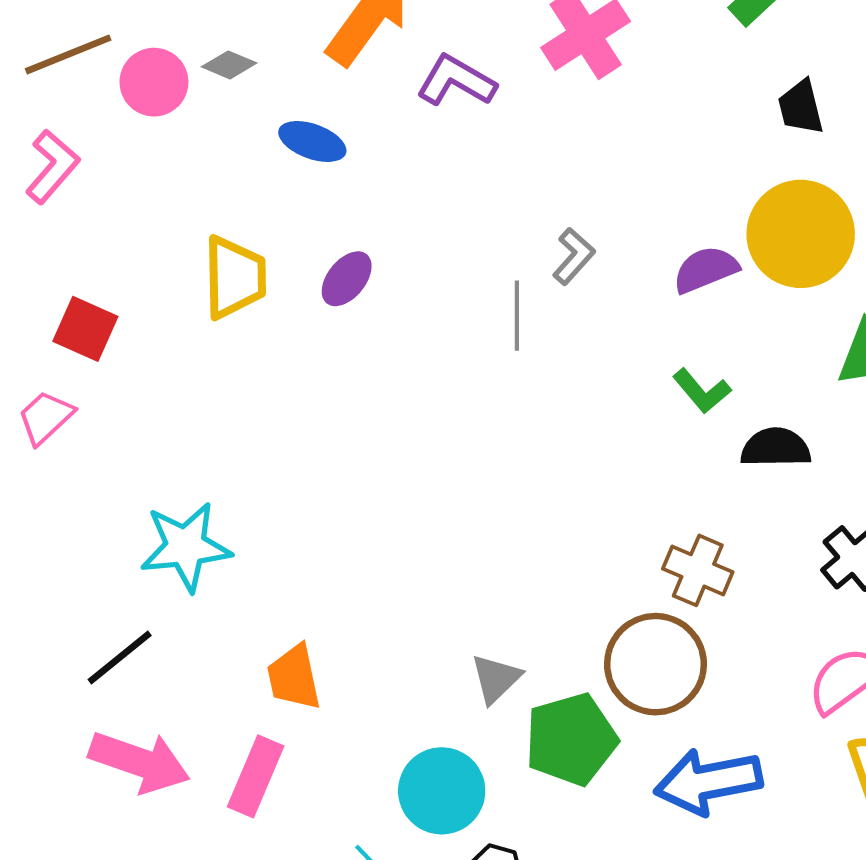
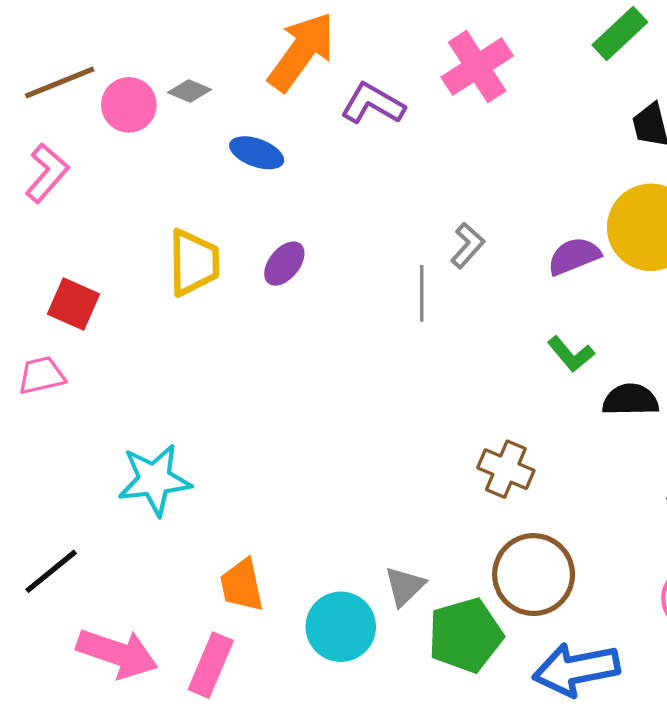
pink trapezoid: (46, 417) -> (42, 375), turned 30
brown cross: (698, 570) -> (506, 469), moved
black line: (120, 658) -> (51, 571), moved
cyan circle: (442, 791) -> (341, 627), moved

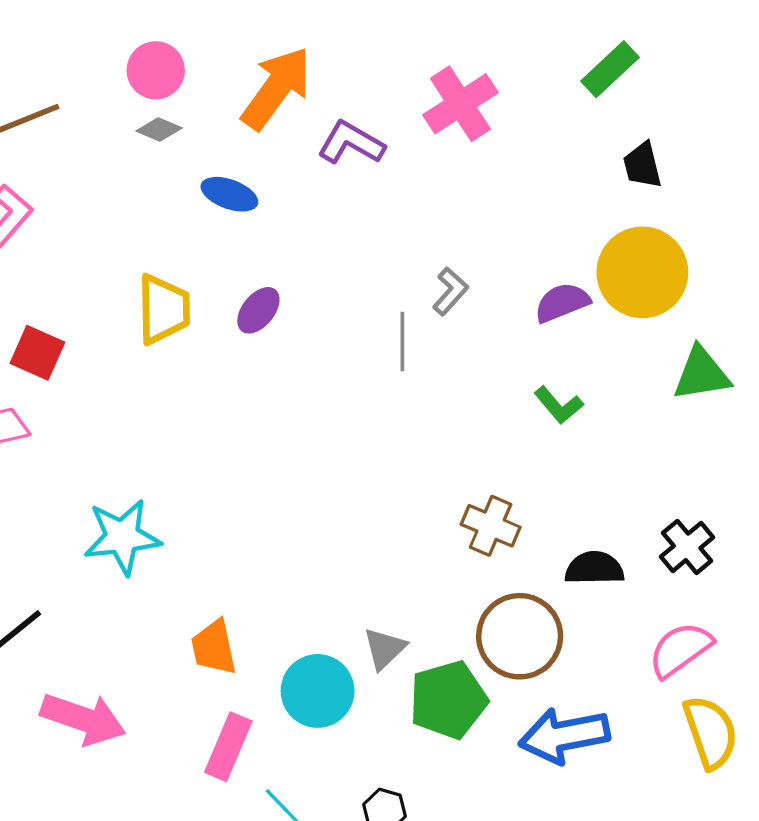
pink circle: (129, 105) -> (156, 70), moved
black semicircle: (630, 400) -> (594, 568), moved
pink rectangle: (211, 665) -> (228, 747), moved

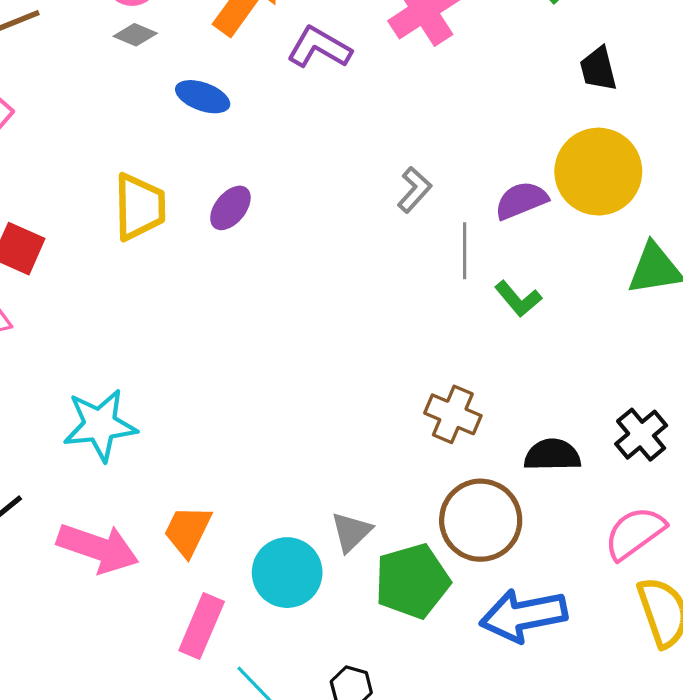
gray line: (402, 342) -> (465, 251), moved
orange trapezoid: (214, 647) -> (188, 531), turned 38
pink arrow: (83, 719) -> (98, 548), moved

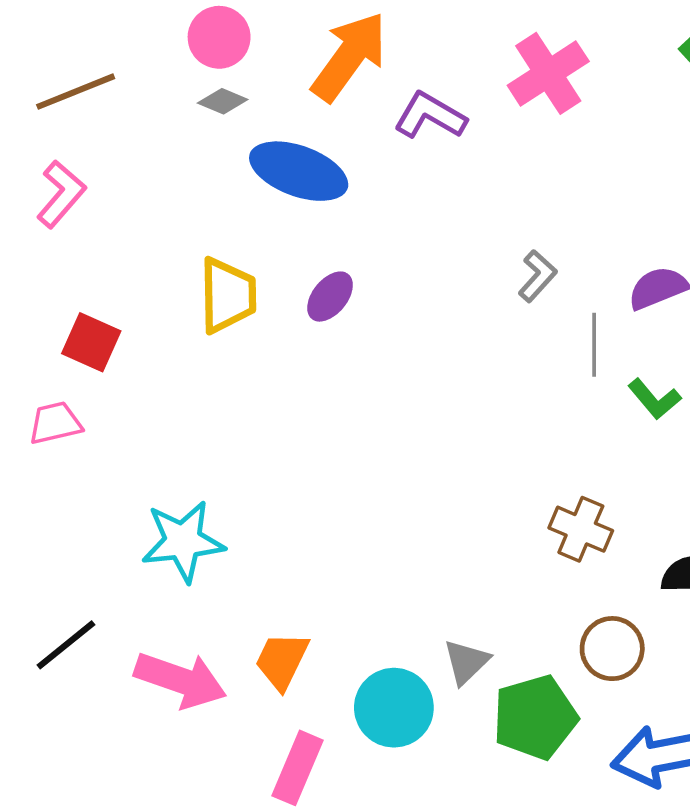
blue ellipse: (203, 97) -> (299, 171), size x1.6
brown circle: (481, 520) -> (612, 649), size x0.7

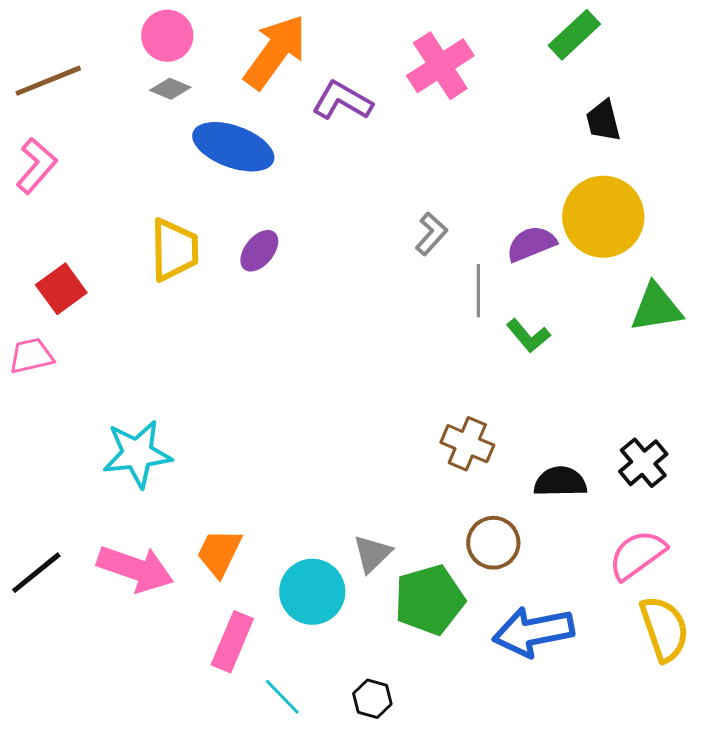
red square: (91, 342) -> (61, 289), turned 30
black line: (66, 645) -> (36, 573), moved

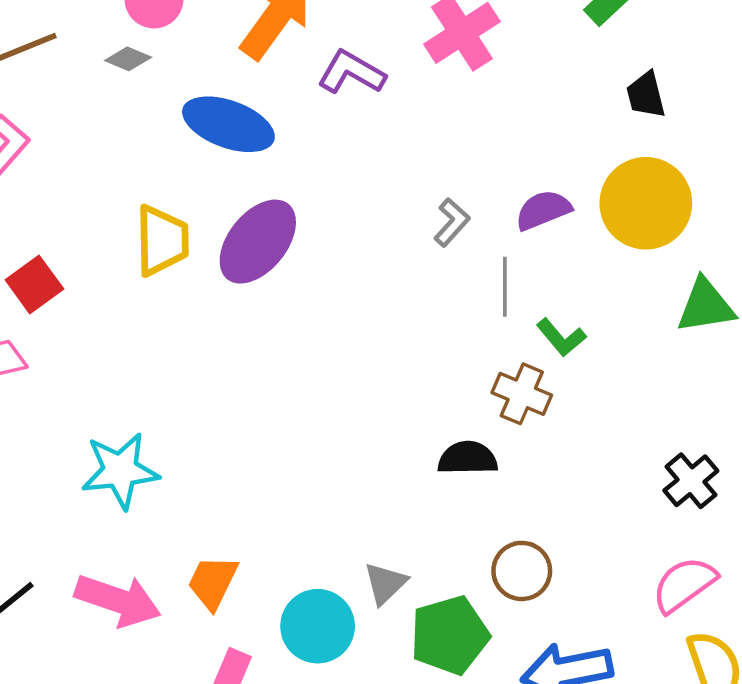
gray diamond: (170, 89) -> (128, 59), moved
purple semicircle: (531, 244) -> (543, 210), moved
purple ellipse: (259, 251) -> (258, 242), size x1.8
brown cross: (467, 444) -> (522, 394), moved
black semicircle: (560, 482) -> (468, 458), moved

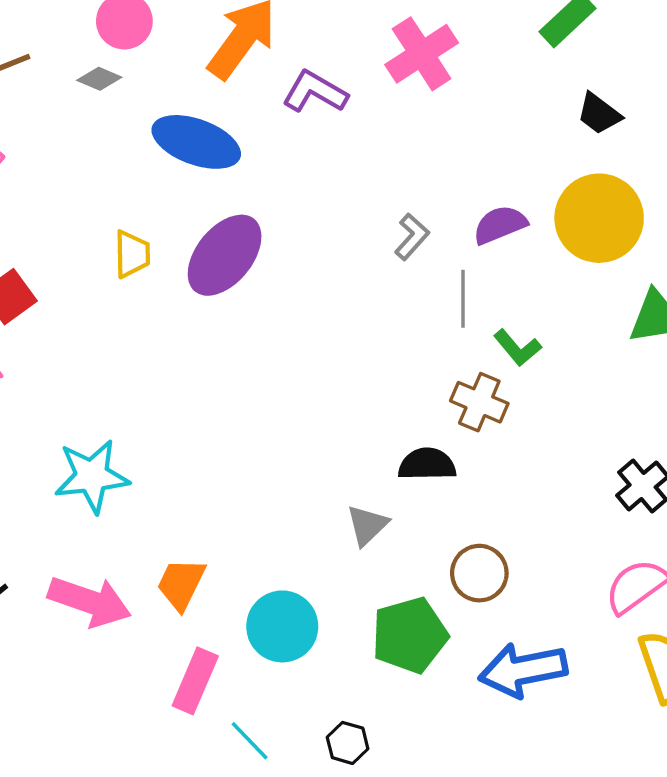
black trapezoid: (646, 95) -> (599, 114), turned -39
yellow trapezoid: (162, 240) -> (132, 254), size x0.7
gray triangle: (385, 583) -> (367, 525), moved

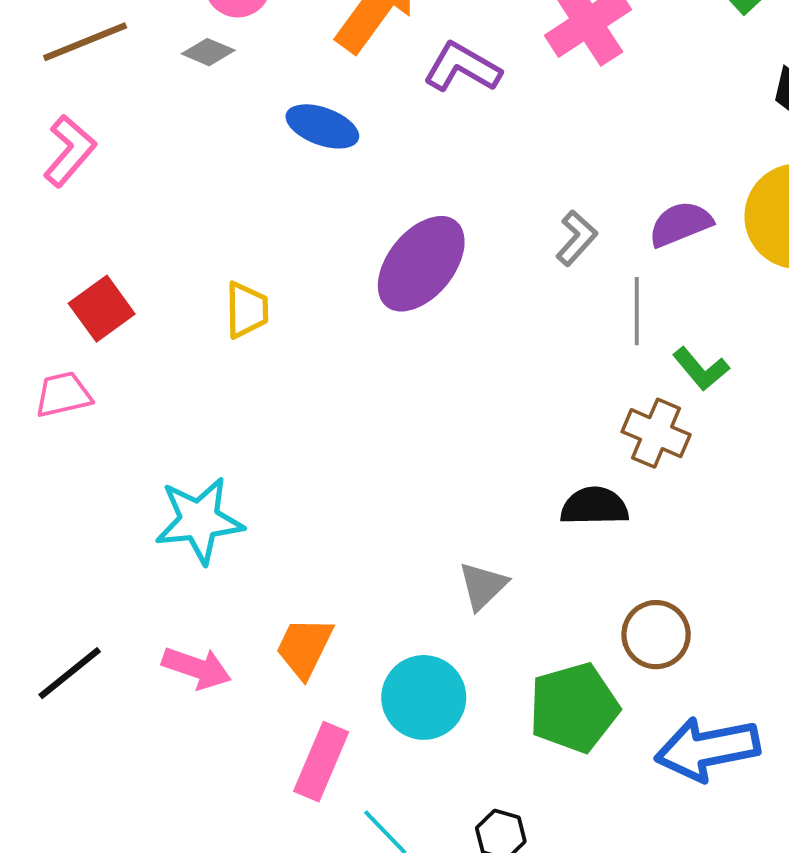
blue ellipse: (196, 142) -> (322, 126), size x0.7
yellow trapezoid: (132, 254) -> (247, 310), moved
purple ellipse: (225, 255) -> (421, 264), moved
gray triangle: (367, 525) -> (483, 586), moved
pink arrow: (90, 601) -> (197, 668), size x0.7

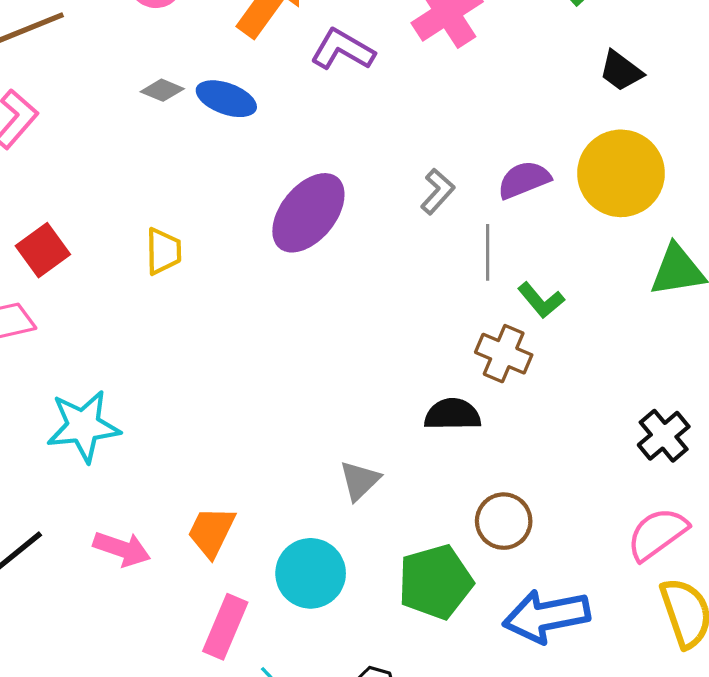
gray diamond: (208, 52) -> (162, 90), moved
cyan star: (199, 520) -> (83, 426), moved

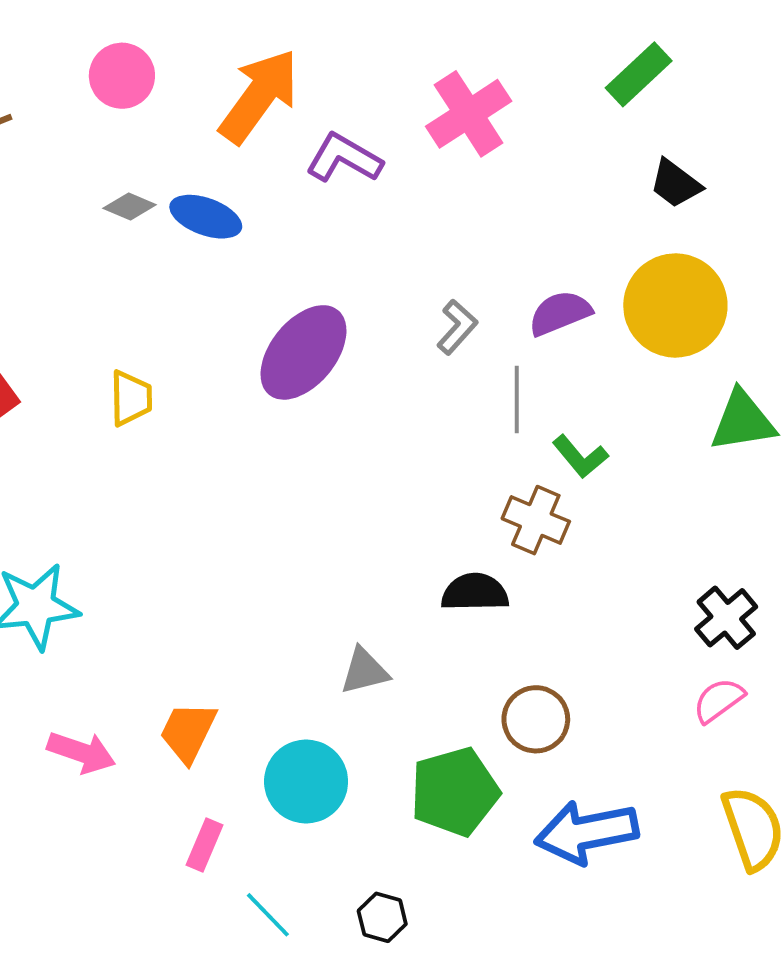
gray triangle: (360, 481) -> (364, 671), turned 30
pink semicircle: (657, 534) -> (719, 700), moved, size x0.7
pink rectangle: (225, 627) -> (204, 845), size x0.7

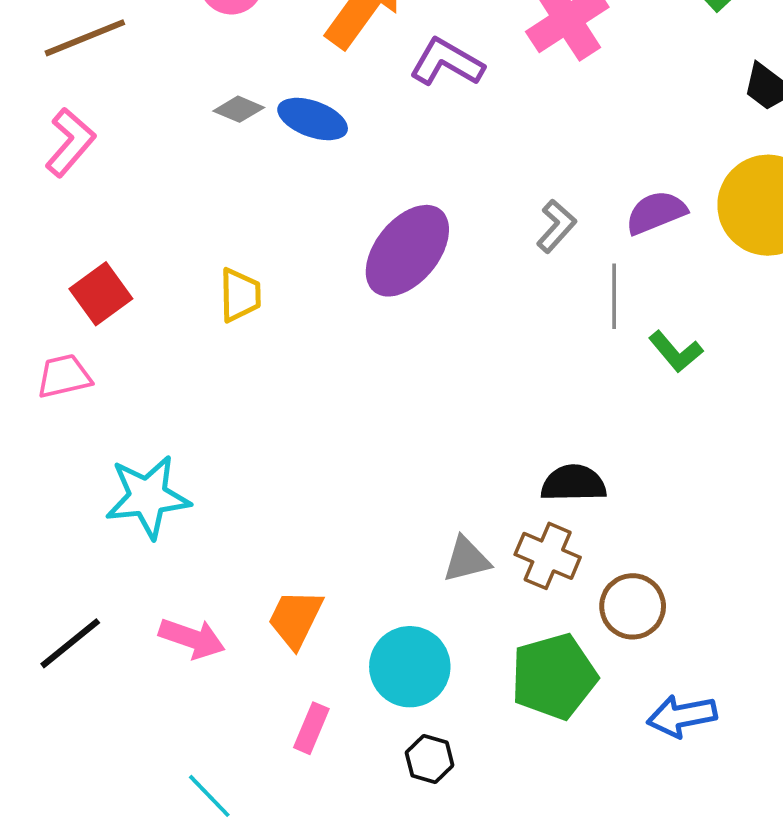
brown cross: (536, 520) -> (548, 556), moved
blue arrow: (587, 832) -> (682, 716), size x0.7
cyan line: (268, 915) -> (209, 796), moved
black hexagon: (382, 917) -> (430, 759), moved

